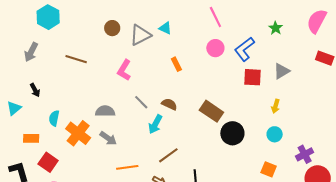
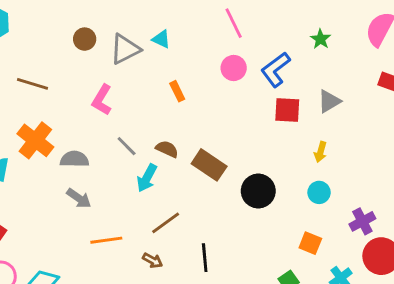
brown rectangle: (211, 111) -> (209, 165), moved
orange cross: (78, 133) -> (35, 140), moved

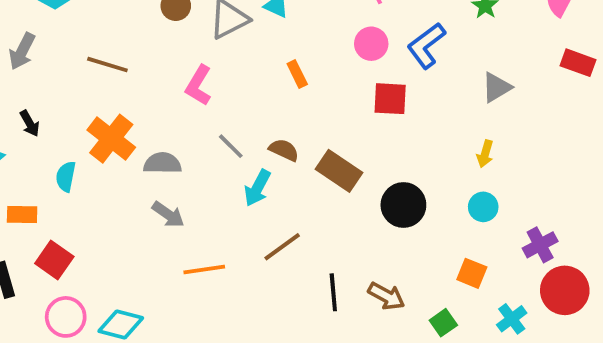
red square: (287, 110) -> (390, 99), moved
brown arrow: (153, 260) -> (386, 296), moved, size x1.4

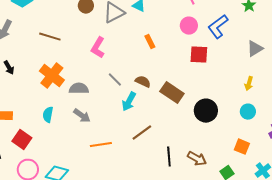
cyan semicircle: (66, 177) -> (48, 115), moved

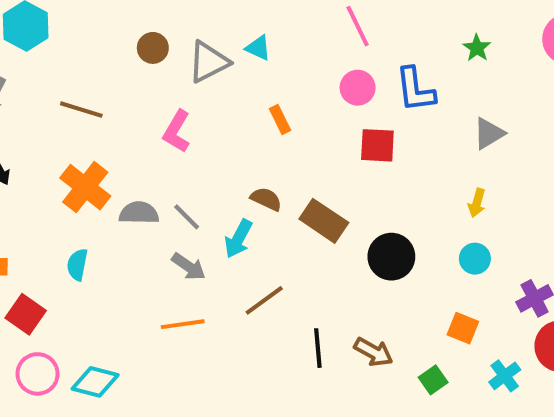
blue L-shape: (218, 27) -> (415, 90), turned -60
gray line: (115, 80) -> (187, 217), moved
gray arrow: (82, 116) -> (189, 267), moved

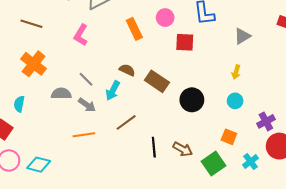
pink circle: (358, 88) -> (165, 18), moved
orange rectangle: (280, 119) -> (134, 29), size x1.5
gray semicircle: (139, 213) -> (61, 94), moved
cyan semicircle: (77, 265) -> (19, 104), moved
green square: (433, 380) -> (213, 164), size x1.6

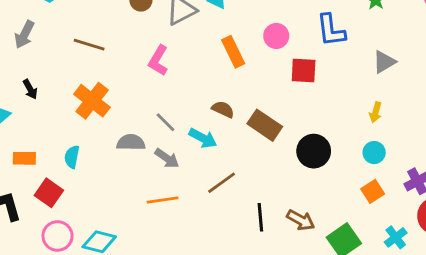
cyan arrow: (113, 91) -> (203, 138), turned -90
orange square: (229, 137) -> (373, 191), moved, turned 35

